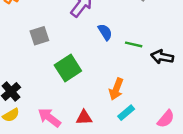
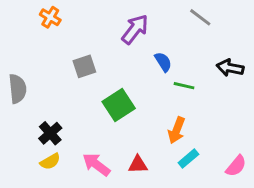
green line: (134, 44) -> (184, 86), moved
black arrow: (162, 57) -> (230, 68), moved

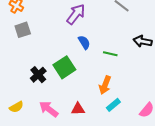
blue semicircle: (163, 62) -> (84, 42), moved
gray square: (84, 66) -> (23, 30), moved
black cross: (50, 133) -> (38, 75), moved

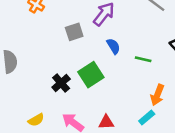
gray square: (23, 30) -> (74, 32), moved
orange arrow: (105, 85) -> (157, 95), moved

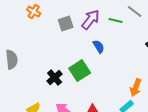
gray square: (74, 32) -> (66, 24), moved
green line: (143, 59) -> (116, 21), moved

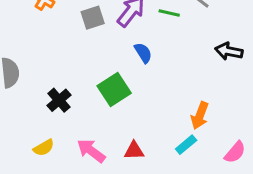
black cross: (55, 78) -> (59, 100), moved

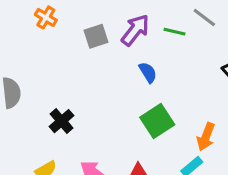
green square: (114, 90) -> (157, 121), moved

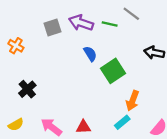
orange cross: (46, 17) -> (16, 46), moved
purple arrow: (135, 30) -> (81, 23), turned -110
green square: (157, 121) -> (113, 71), moved

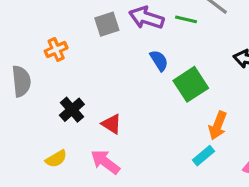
orange cross: (16, 46) -> (56, 49), turned 35
red triangle: (83, 127) -> (112, 124), moved, turned 35

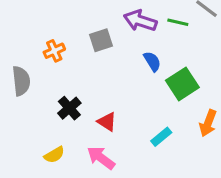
gray square: (107, 24) -> (101, 40), moved
cyan rectangle: (203, 156) -> (161, 137), moved

